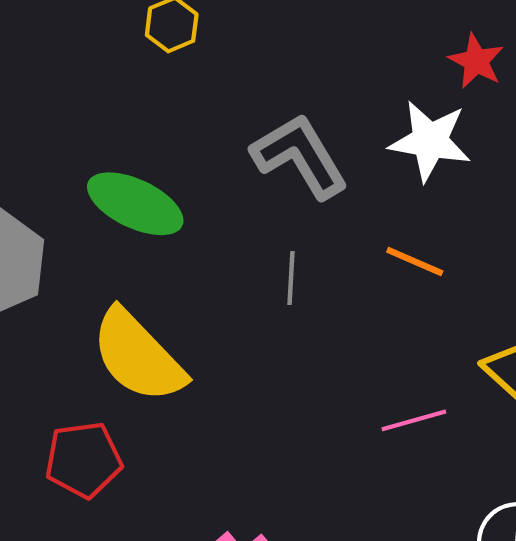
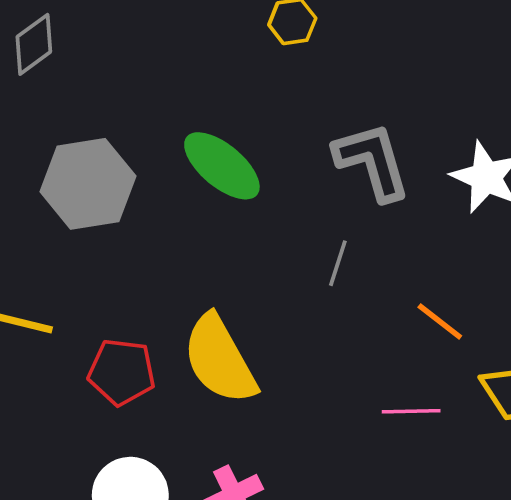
orange line: (415, 262) -> (440, 321), moved
yellow semicircle: (138, 356) -> (220, 359), moved

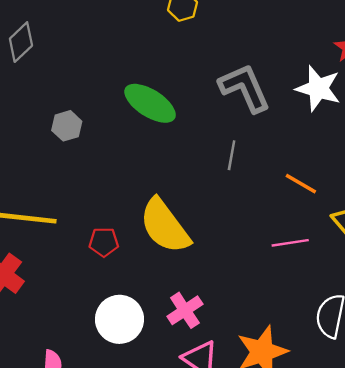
gray hexagon: (88, 184) -> (67, 126), size x0.5
red pentagon: (122, 372) -> (104, 242), size x0.7

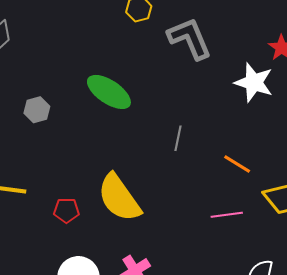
gray L-shape: (245, 88) -> (190, 38), moved

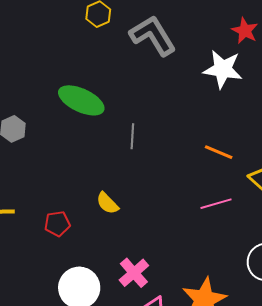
gray line: (178, 138) -> (132, 136), moved
yellow semicircle: (119, 198) -> (107, 203), size x0.5

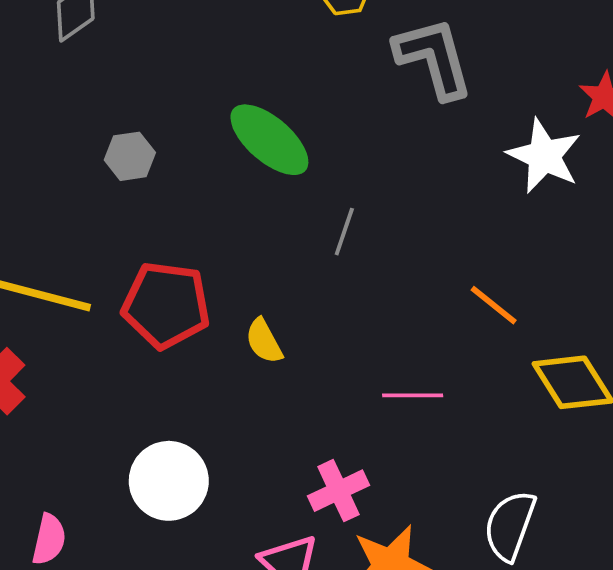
pink line: (216, 204) -> (413, 395), moved
red pentagon: (57, 224) -> (166, 305), moved, size x1.8
pink cross: (134, 273) -> (339, 491), moved

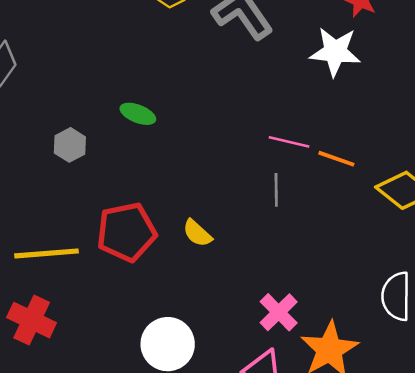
green ellipse: (269, 140) -> (138, 114), moved, size x0.6
gray line: (344, 232) -> (276, 190), moved
pink line: (413, 395) -> (289, 142), moved, turned 33

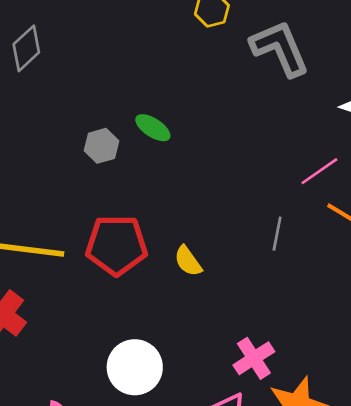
pink line: (289, 142) -> (319, 171), moved, turned -60
gray hexagon: (70, 145) -> (101, 146), moved

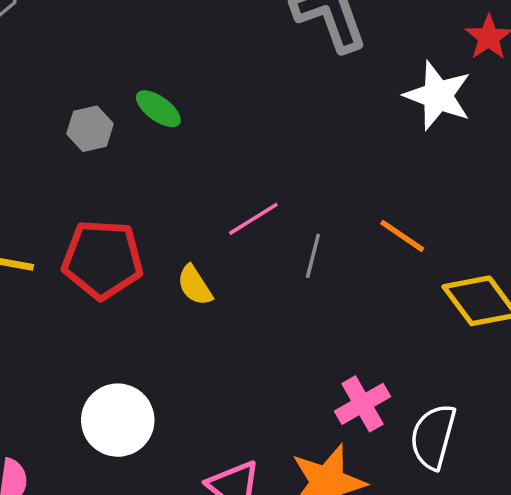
pink line: (319, 171) -> (253, 219), moved
pink cross: (254, 358) -> (363, 404), moved

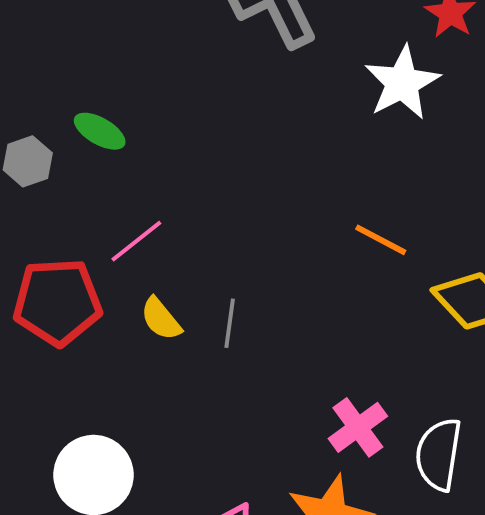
white star: (438, 96) -> (402, 83), turned 30
pink line: (253, 219) -> (136, 241), moved
gray line: (313, 256) -> (230, 323), moved

